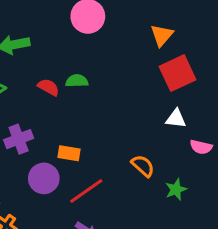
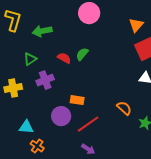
green semicircle: (77, 81) -> (82, 54), turned -48
purple cross: (19, 139) -> (45, 80), moved

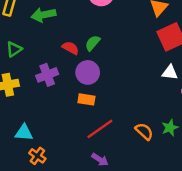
green triangle: (30, 59) -> (14, 49), moved
orange semicircle: (124, 108) -> (144, 131), moved
purple circle: (61, 116) -> (88, 72), moved

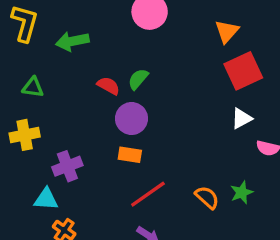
green triangle: (14, 49) -> (33, 87), turned 42
white triangle: (170, 72) -> (242, 119), turned -35
purple cross: (47, 75) -> (67, 166), moved

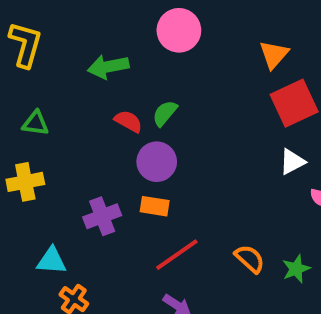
green arrow: (72, 41) -> (108, 67), moved
purple cross: (67, 166) -> (102, 216), moved
green star: (242, 192) -> (296, 269), moved

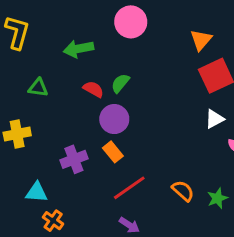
green triangle: (35, 123) -> (38, 88), moved
orange rectangle: (155, 206) -> (113, 152), turned 42

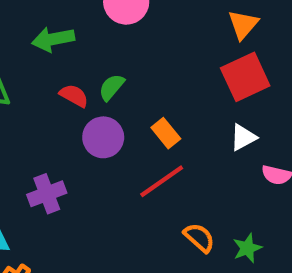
orange triangle: (201, 40) -> (243, 25), moved
orange rectangle: (113, 152) -> (166, 133), moved
red line: (129, 188) -> (162, 181), moved

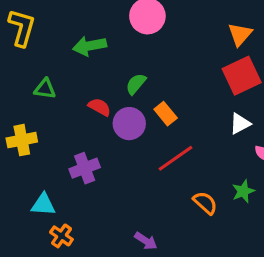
red semicircle: (74, 96) -> (99, 107), moved
orange rectangle: (166, 133) -> (166, 114), moved
green star: (247, 248) -> (243, 191), moved

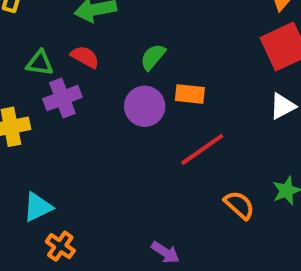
red semicircle: (99, 107) -> (85, 57), moved
orange rectangle: (166, 114) -> (190, 94), turned -45
purple cross: (85, 168) -> (62, 98), moved
cyan triangle: (43, 205) -> (38, 207), turned -30

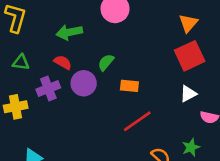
green triangle: (40, 63) -> (21, 62), moved
purple circle: (145, 106) -> (84, 83), moved

